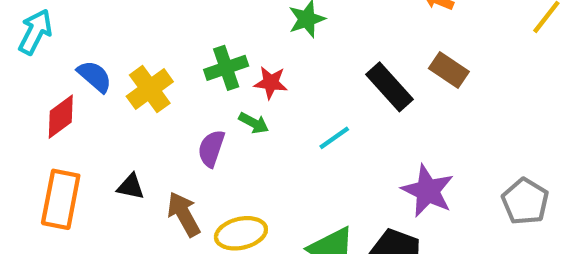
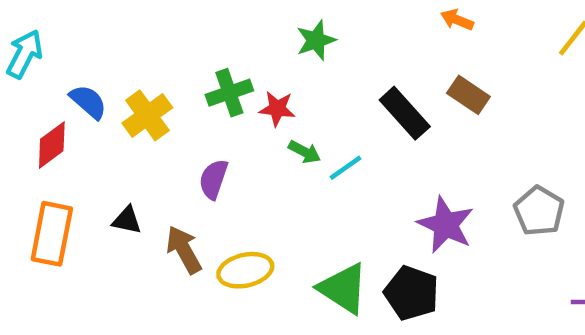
green arrow: (254, 123) -> (305, 152), moved
gray pentagon: (525, 201) -> (539, 211), moved

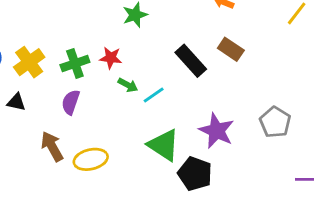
green cross: (229, 93) -> (75, 64), moved
black triangle: (127, 220) -> (16, 102), moved
green triangle: (343, 288) -> (164, 145), moved

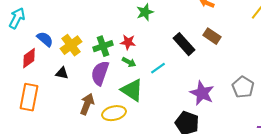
green arrow: (128, 85) -> (129, 62), moved
purple semicircle: (71, 102) -> (100, 73), size x1.4
green triangle: (164, 145) -> (132, 90), moved
brown arrow: (52, 146) -> (87, 104), turned 50

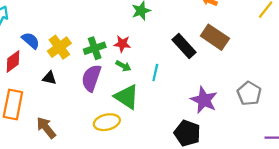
brown rectangle: (212, 36) -> (215, 37), size x1.4
cyan line: (158, 68) -> (155, 73), turned -42
brown arrow: (87, 104) -> (46, 128), moved, turned -60

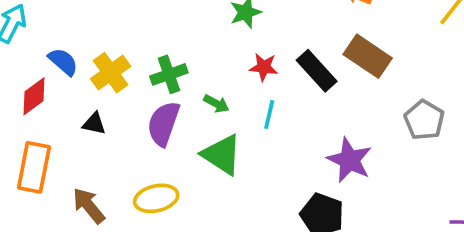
red star: (122, 44) -> (264, 67), moved
gray pentagon: (249, 93) -> (424, 120), moved
yellow ellipse: (107, 122) -> (156, 198), moved

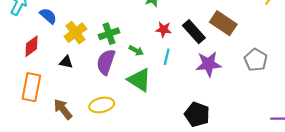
blue semicircle: (63, 62) -> (48, 16), moved
purple star: (349, 160) -> (209, 64), moved, turned -30

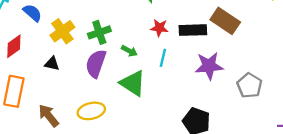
black rectangle: (194, 32) -> (193, 30), turned -50
gray pentagon: (256, 60) -> (249, 86), moved

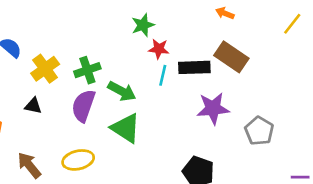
red star: (159, 28) -> (159, 49), moved
green arrow: (129, 51) -> (122, 91), size x1.5
cyan line: (163, 58) -> (163, 75), moved

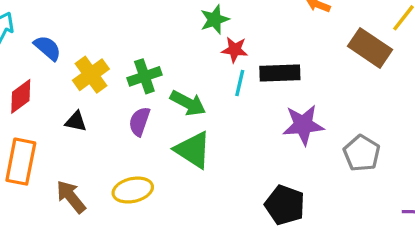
brown rectangle: (231, 57) -> (370, 48), moved
purple semicircle: (83, 106) -> (139, 121), size x0.7

